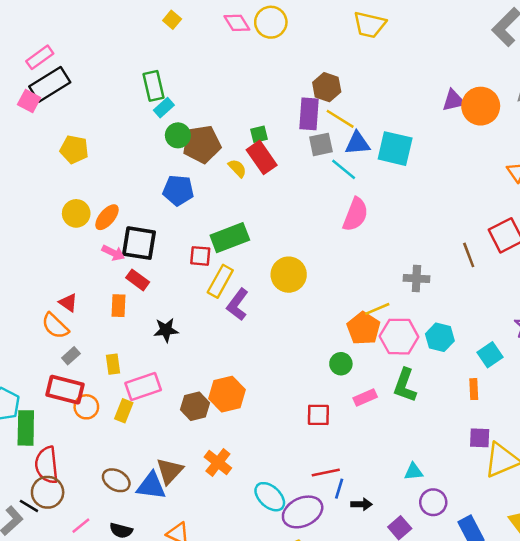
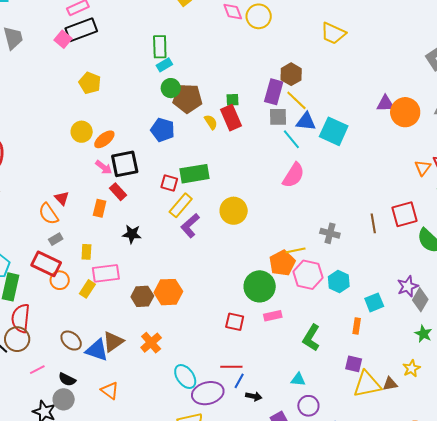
black square: (139, 243) -> (125, 164), turned -32
green circle: (341, 364) -> (260, 286), size x1.8
green L-shape: (405, 385) -> (311, 338), moved

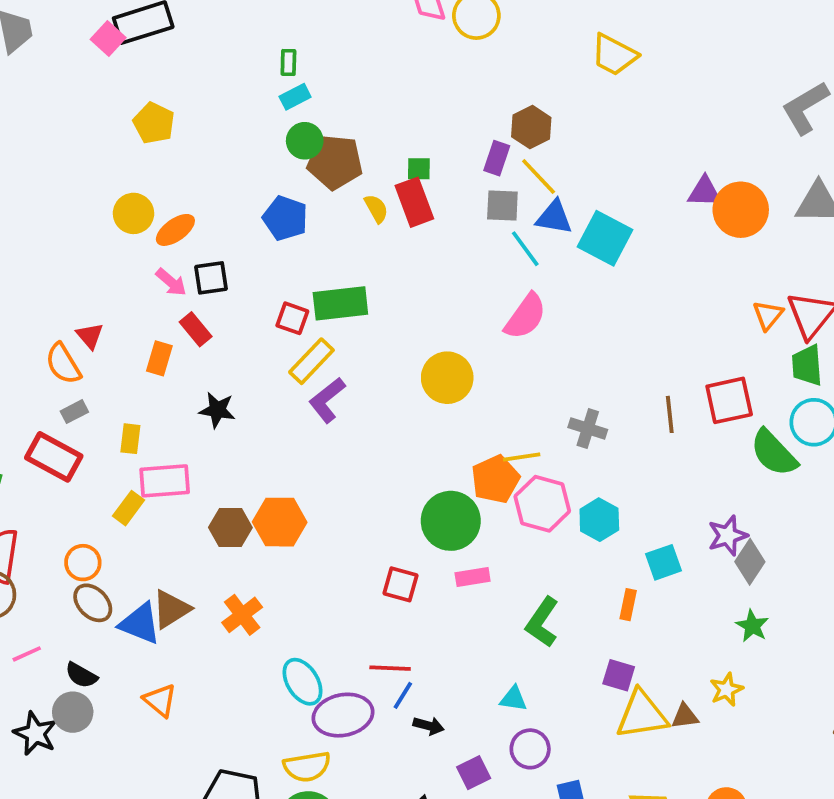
green rectangle: (160, 47) -> (288, 62), size x0.6
purple rectangle: (274, 92) -> (497, 158), size x0.7
black square: (125, 164) -> (211, 278), size x0.7
yellow circle: (234, 211) -> (447, 378), moved
orange circle: (60, 280) -> (83, 563), moved

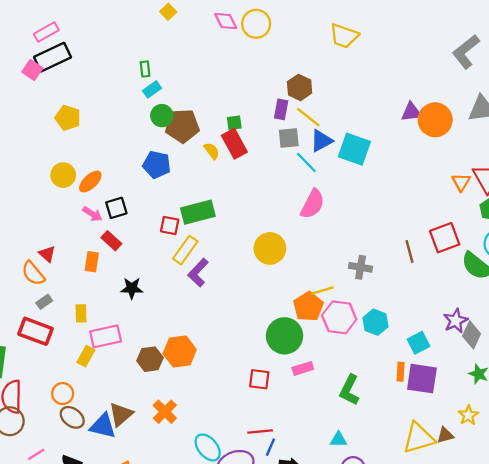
blue triangle: (554, 217) -> (321, 141), turned -30
purple square: (619, 675) -> (422, 379), moved, size x1.6

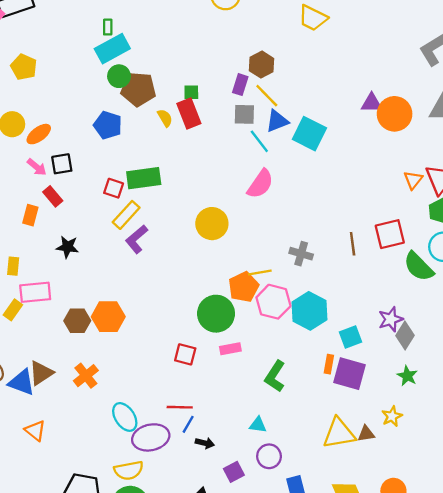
cyan rectangle: (152, 89) -> (112, 49), size x1.8
cyan hexagon: (375, 322) -> (310, 311), size x1.4

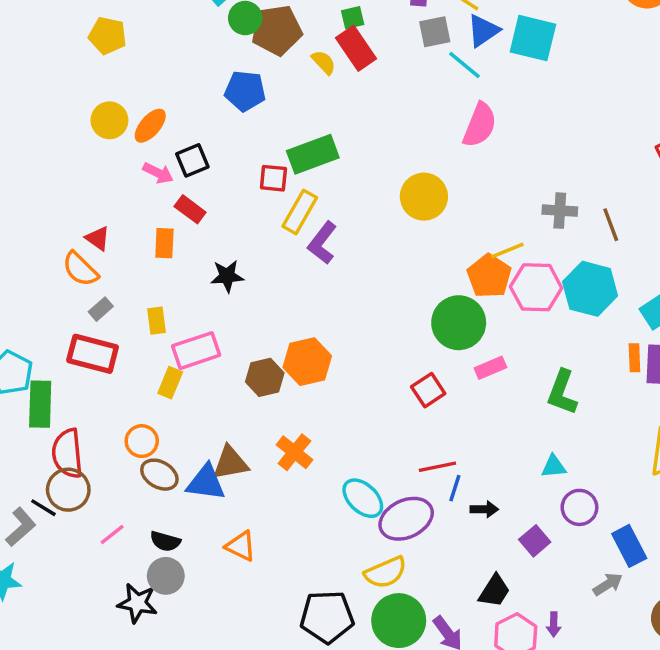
brown line: (353, 244) -> (611, 225), moved
red square: (185, 354) -> (428, 390), turned -35
brown triangle: (41, 373) -> (230, 463), turned 36

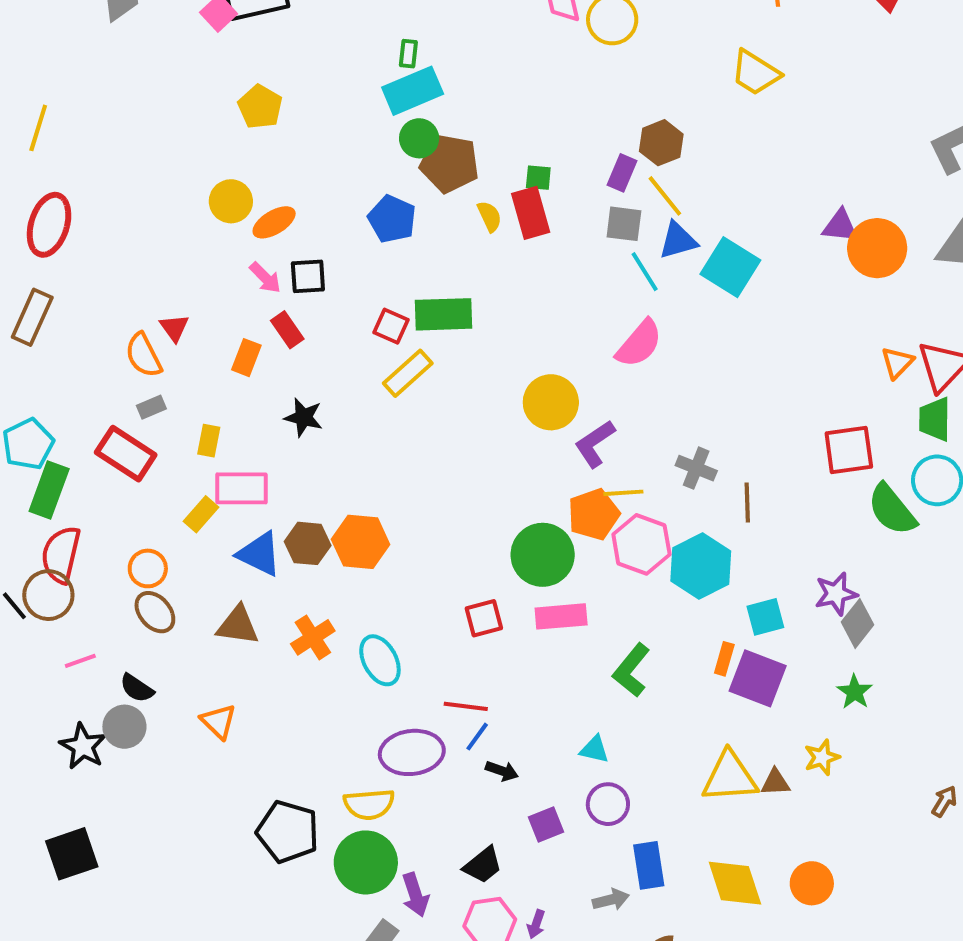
purple L-shape: (322, 243) -> (595, 444), moved
pink rectangle: (490, 368) -> (561, 616), size x1.4
blue triangle: (206, 483) -> (259, 554), moved
cyan ellipse: (363, 498) -> (380, 660), moved

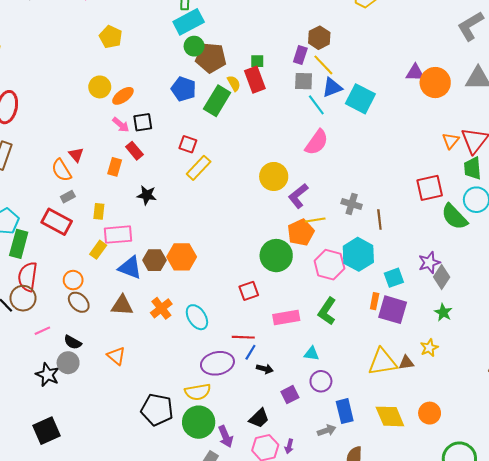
green rectangle: (444, 314) -> (217, 101), moved, turned -52
pink hexagon: (641, 544) -> (329, 265), moved
pink rectangle: (561, 616) -> (286, 317), moved

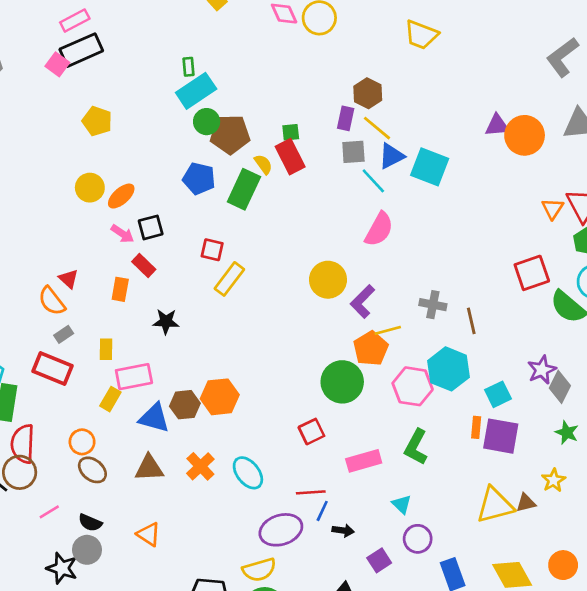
cyan triangle: (312, 354) -> (402, 504), turned 42

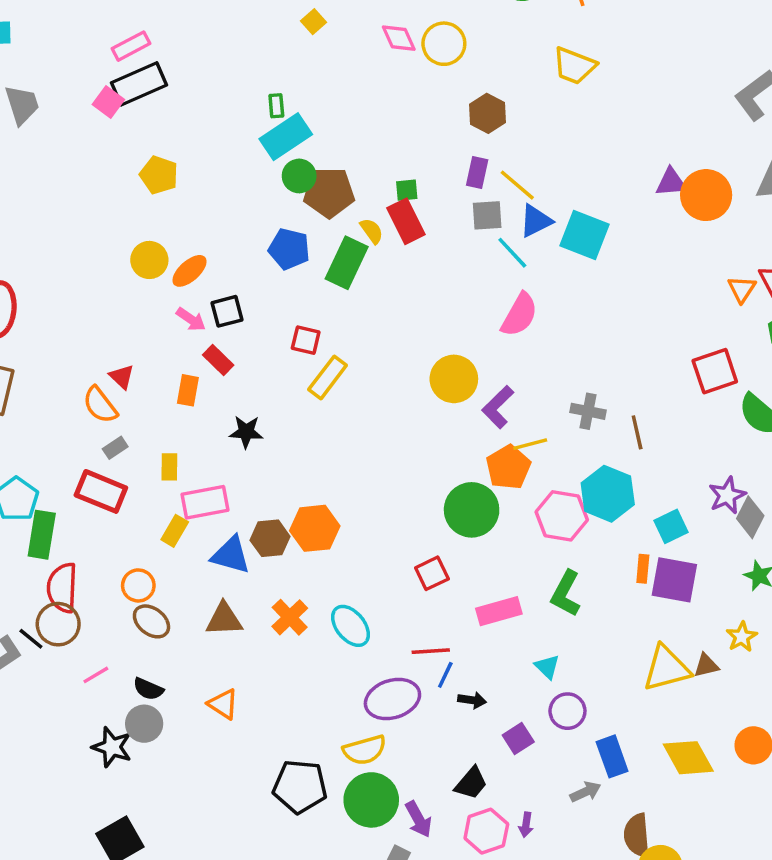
brown hexagon: (368, 93) -> (487, 113), moved

